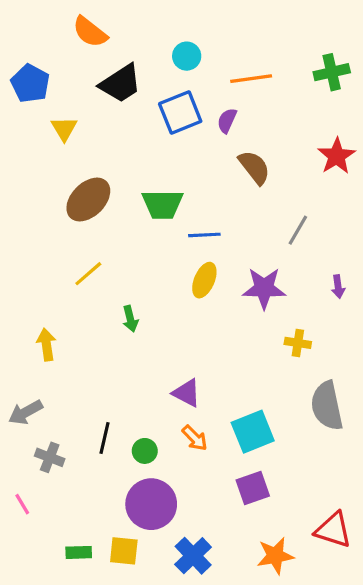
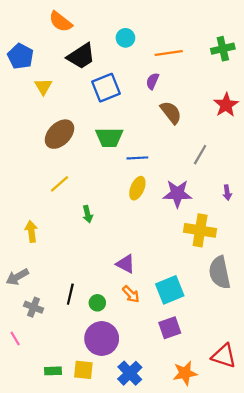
blue square: (180, 113) -> (106, 88), moved
yellow cross: (298, 343) -> (200, 230), size x1.8

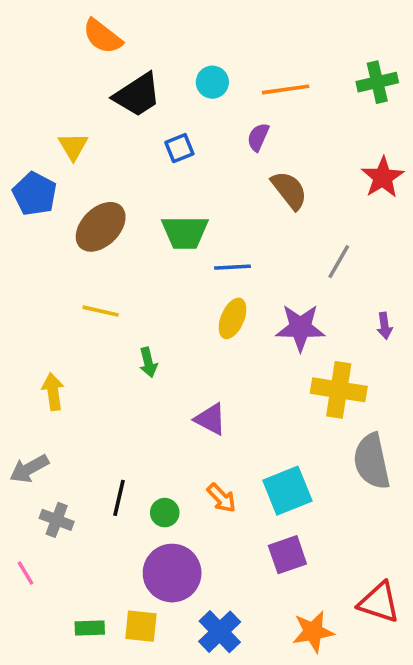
cyan circle: (125, 38) -> (212, 82), moved
blue pentagon: (21, 56) -> (35, 194), moved
blue square: (106, 88) -> (179, 148), size x0.6
yellow line: (59, 184) -> (101, 311), turned 54
purple triangle: (125, 264) -> (211, 419), moved

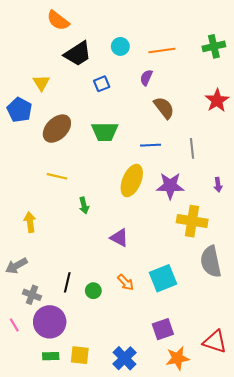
gray line: (339, 262) -> (192, 148), turned -36
blue line: (233, 267) -> (150, 145), moved
yellow ellipse: (233, 318) -> (132, 181), size x1.4
purple square: (287, 555) -> (163, 329), moved
purple circle: (172, 573) -> (50, 322), moved

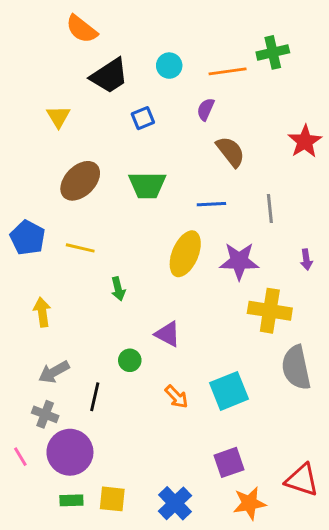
green cross: (214, 46) -> (273, 52), moved
blue pentagon: (20, 110) -> (28, 238), moved
gray arrow: (16, 266) -> (54, 372), moved
green circle: (93, 291) -> (130, 360), moved

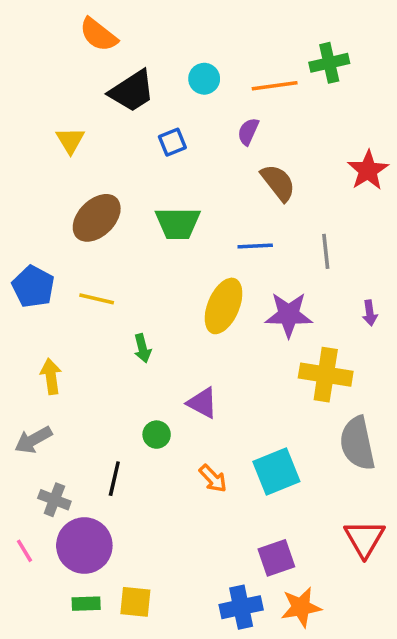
gray arrow: (54, 372) -> (33, 440), moved
red triangle: (302, 480) -> (364, 538), moved, turned 42
blue cross: (175, 503) -> (241, 607), moved, turned 32

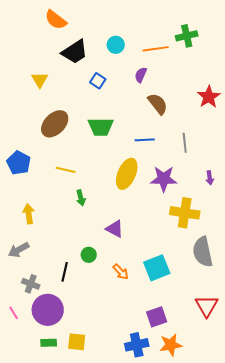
blue square: (172, 142) -> (98, 81), turned -35
yellow line: (97, 299) -> (66, 170), moved
green circle: (157, 435) -> (89, 255), moved

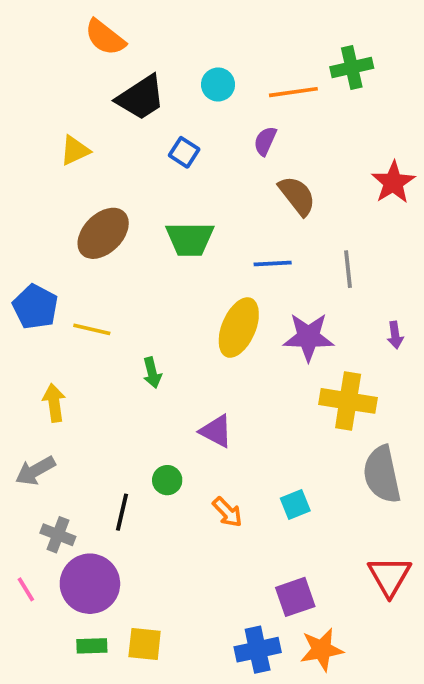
yellow triangle: (40, 80) -> (75, 150), turned 36
yellow line: (66, 170) -> (92, 329), moved
cyan square: (157, 268) -> (295, 505), size x0.6

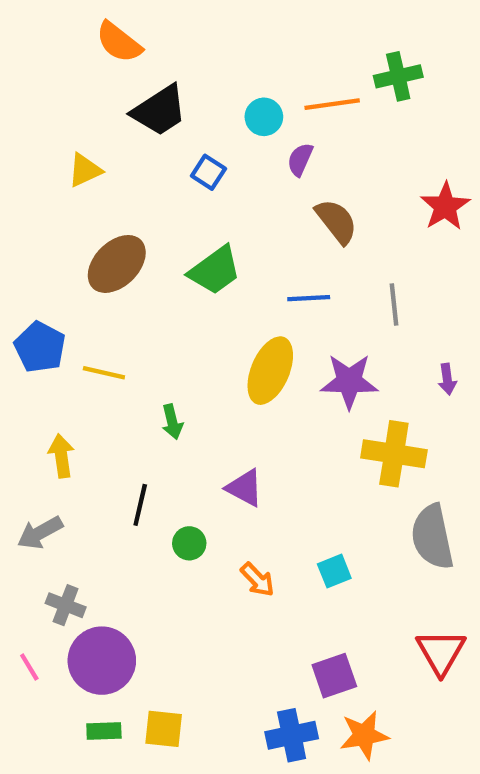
cyan circle: (218, 84) -> (264, 117), moved
green trapezoid: (190, 239) -> (215, 270), turned -36
black line: (122, 512) -> (140, 505), moved

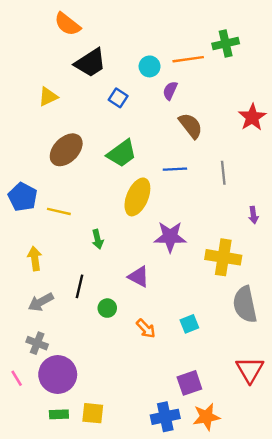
yellow ellipse: (270, 371) -> (137, 197), moved
purple star: (349, 381) -> (170, 237), moved
gray arrow: (40, 533) -> (41, 302), moved

